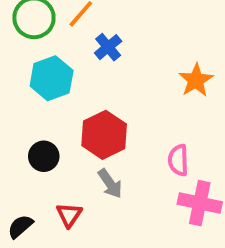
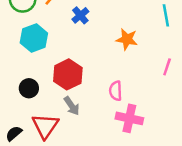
blue cross: (108, 47) -> (80, 15), moved
orange star: (196, 80) -> (127, 39), turned -30
red triangle: (69, 215) -> (45, 126), size x1.6

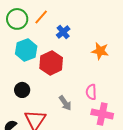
red hexagon: (68, 74) -> (51, 63), moved
gray arrow: (72, 106) -> (65, 103), moved

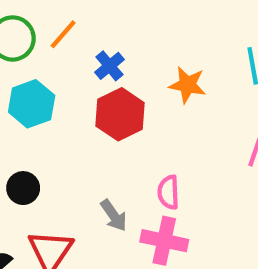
orange star: (100, 51) -> (187, 85), moved
red hexagon: (51, 63) -> (120, 114), moved
pink cross: (102, 114) -> (164, 241), moved

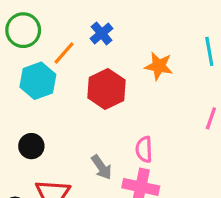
orange line: (63, 34) -> (64, 53), moved
blue cross: (109, 66) -> (102, 33), moved

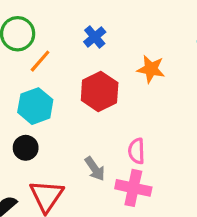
orange line: (64, 53) -> (40, 61), moved
cyan hexagon: (38, 81) -> (35, 106), moved

